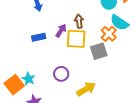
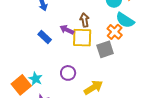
purple arrow: (61, 31) -> (67, 30), turned -96
blue rectangle: (39, 37) -> (45, 37), turned 56

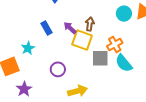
cyan semicircle: (125, 20) -> (124, 63), moved
cyan star: (36, 79) -> (28, 48), moved

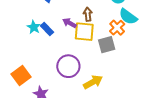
cyan star: (28, 48) -> (34, 27), moved
cyan semicircle: (124, 63) -> (128, 17), moved
purple circle: (58, 69) -> (68, 66), size x1.5

